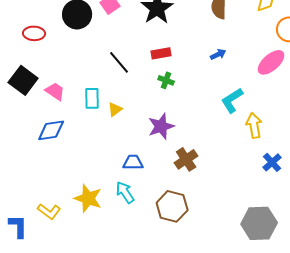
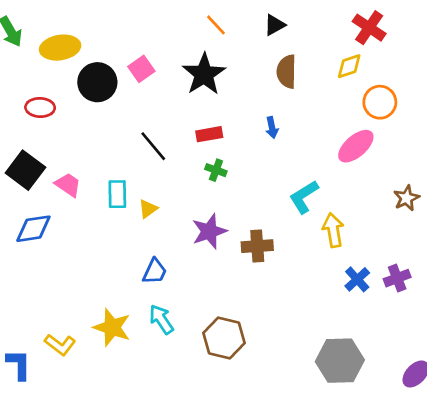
blue arrow: (218, 54) -> (272, 127), moved, turned 105
blue diamond: (51, 130) -> (33, 229), moved
brown cross: (186, 159) -> (257, 246), moved, turned 30
blue trapezoid: (133, 162) -> (155, 271), moved, turned 115

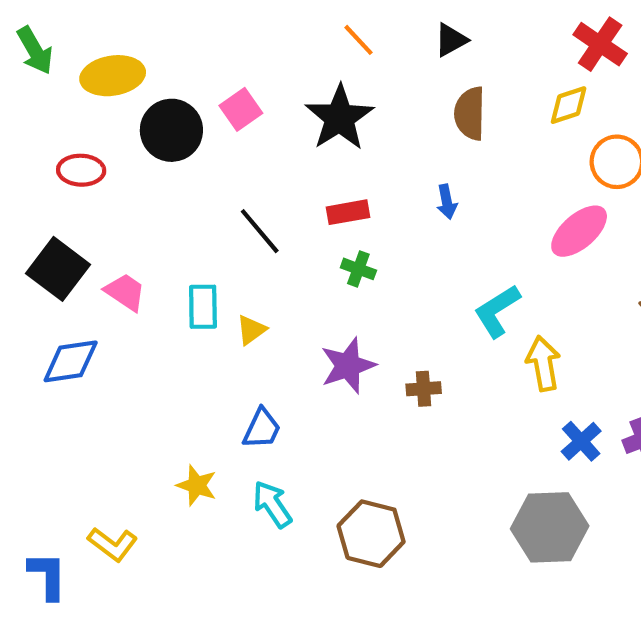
brown cross: (257, 246) -> (424, 389), size x0.7
yellow star: (112, 327) -> (197, 485), moved, size x0.7
gray hexagon: (340, 361) -> (550, 527), moved

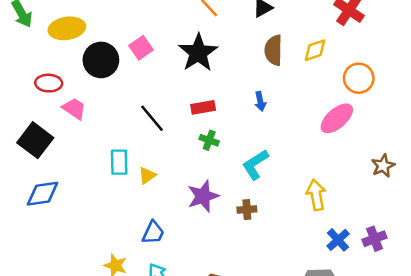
yellow diamond: (569, 105) -> (315, 50), moved
pink trapezoid: (125, 292) -> (74, 109), moved
cyan L-shape: (497, 311) -> (255, 165), moved

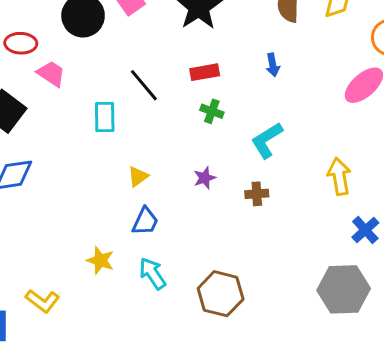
cyan rectangle: (119, 162) -> (105, 117), moved
yellow triangle: (147, 175) -> (138, 176), moved
purple star: (203, 196) -> (205, 178), size x0.6

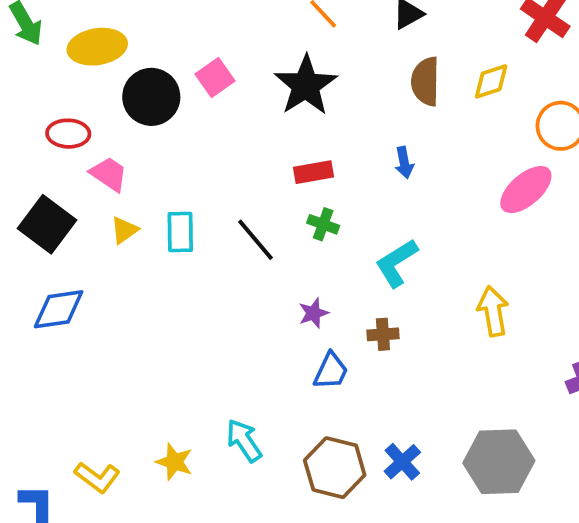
black line: (144, 85) -> (256, 240), moved
yellow triangle: (138, 176) -> (124, 230), moved
blue trapezoid: (145, 221) -> (331, 371), moved
blue cross: (365, 230) -> (402, 462), moved
yellow star: (100, 260) -> (174, 462), moved

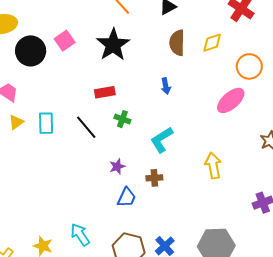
red rectangle: (313, 172) -> (105, 92), moved

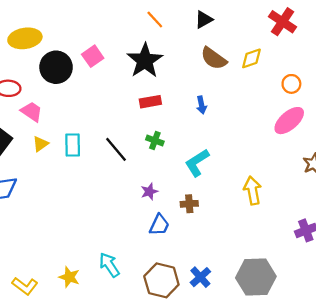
brown semicircle: (177, 43) -> (214, 58), turned -55
orange circle: (249, 66) -> (291, 84), size x0.7
red rectangle: (105, 92) -> (150, 102), moved
pink ellipse: (231, 100) -> (289, 121), moved

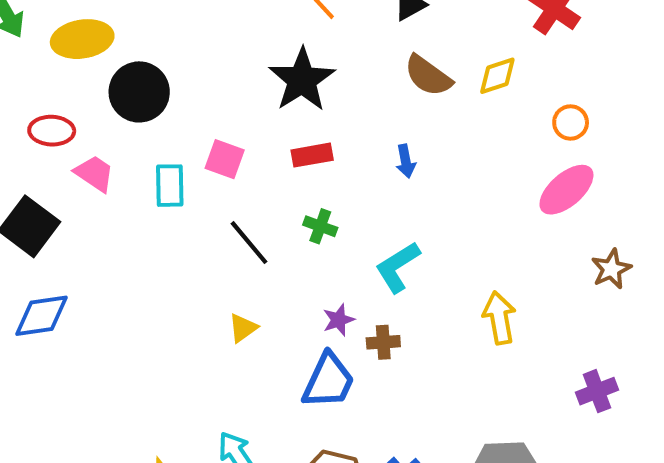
pink square: (93, 56) -> (225, 159), moved, turned -35
yellow triangle: (40, 144) -> (243, 328), moved
cyan rectangle: (73, 145) -> (170, 186), moved
purple star: (149, 192) -> (339, 320), moved
blue trapezoid: (159, 225) -> (328, 381), size x1.4

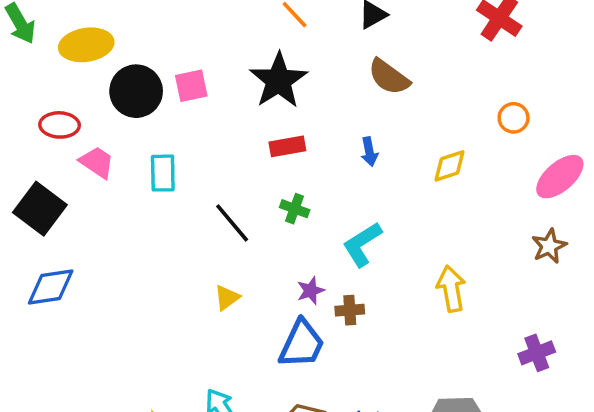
yellow diamond: (497, 76) -> (449, 166), moved
pink square: (225, 159) -> (191, 86), moved, turned -32
pink ellipse: (566, 190) -> (560, 177), moved

